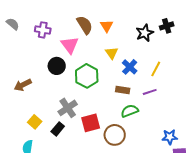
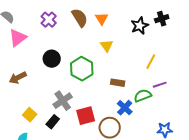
purple cross: (43, 30) -> (49, 20), moved, turned 35
pink triangle: (70, 45) -> (18, 38), moved, turned 30
blue cross: (130, 67) -> (125, 108), moved
purple line: (150, 92) -> (160, 85), moved
green semicircle: (130, 111) -> (143, 96), moved

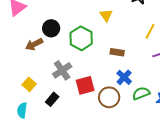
brown arrow: (18, 78) -> (34, 44), moved
green semicircle: (143, 96) -> (141, 93), moved
black rectangle: (53, 122) -> (52, 99), moved

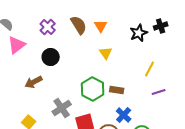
black circle: (51, 28) -> (51, 57), moved
green hexagon: (81, 38) -> (93, 89), moved

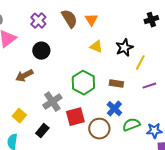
black star: (139, 33) -> (124, 48), moved
yellow triangle: (106, 53) -> (96, 47), turned -32
brown rectangle: (117, 90) -> (116, 84), moved

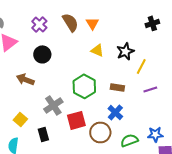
brown arrow: (24, 76) -> (25, 79), turned 48
green semicircle: (131, 125) -> (129, 140), moved
black rectangle: (42, 131) -> (43, 134), turned -56

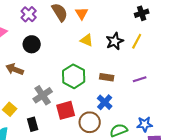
yellow line: (141, 66) -> (137, 41), moved

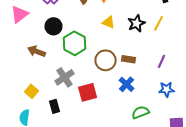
green hexagon: (74, 76) -> (74, 43), moved
purple line: (140, 79) -> (162, 61), turned -48
brown circle: (90, 122) -> (106, 60), moved
blue star: (145, 124) -> (166, 89), moved

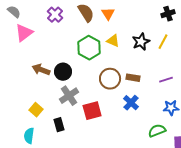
black circle: (54, 26) -> (63, 72), moved
green hexagon: (74, 43) -> (89, 48), moved
purple line: (162, 61) -> (166, 80), turned 48
green semicircle: (140, 112) -> (157, 131), moved

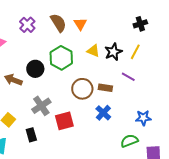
yellow triangle: (113, 41) -> (93, 51), moved
black circle: (63, 72) -> (35, 69), moved
purple line: (166, 80) -> (128, 77), moved, turned 48

